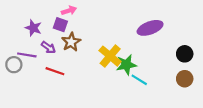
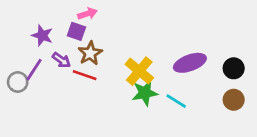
purple ellipse: (150, 28) -> (190, 63), moved
purple line: (27, 55) -> (34, 70), turned -66
green star: (126, 65) -> (145, 93), moved
red line: (55, 71) -> (85, 75), moved

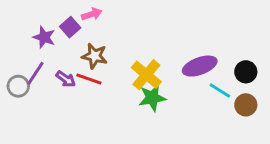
purple square: (76, 31) -> (70, 27), moved, turned 30
brown star: (90, 53) -> (95, 56), turned -30
purple arrow: (61, 60) -> (66, 79), moved
cyan line: (176, 101) -> (220, 91), moved

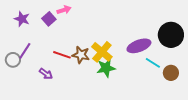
purple star: (44, 37) -> (22, 19), moved
brown star: (95, 56) -> (81, 55), moved
black circle: (246, 72) -> (171, 35), moved, size x1.6
purple arrow: (66, 79) -> (46, 74), moved

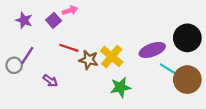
red line: (62, 55) -> (69, 48), moved
green star: (106, 68) -> (120, 87), moved
brown circle: (171, 73) -> (187, 80), size x1.6

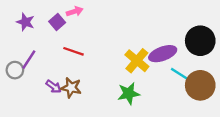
yellow cross: (112, 57) -> (137, 61), moved
brown star: (89, 60) -> (71, 88), moved

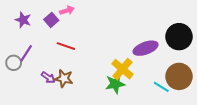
yellow cross: (137, 61) -> (122, 69), moved
cyan line: (179, 74) -> (161, 87), moved

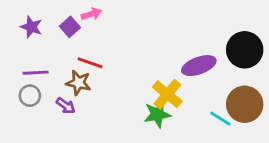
purple line: (26, 53) -> (36, 73), turned 54
gray circle: (14, 63) -> (30, 96), moved
brown star: (64, 79) -> (79, 83), moved

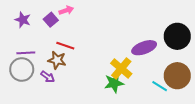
gray circle: (30, 96) -> (22, 69), size x1.5

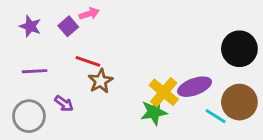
purple ellipse: (144, 48) -> (195, 87), moved
brown star: (57, 60) -> (101, 81), moved, turned 30
gray circle: (22, 69) -> (29, 116), moved

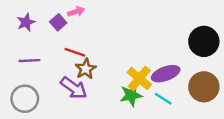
purple star: (30, 26) -> (26, 22), turned 30
purple arrow: (64, 103) -> (74, 88), moved, size x1.6
cyan line: (216, 116) -> (163, 99), moved

